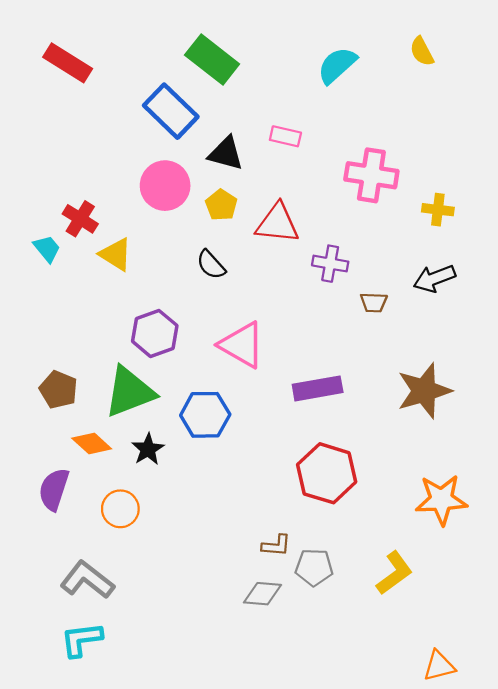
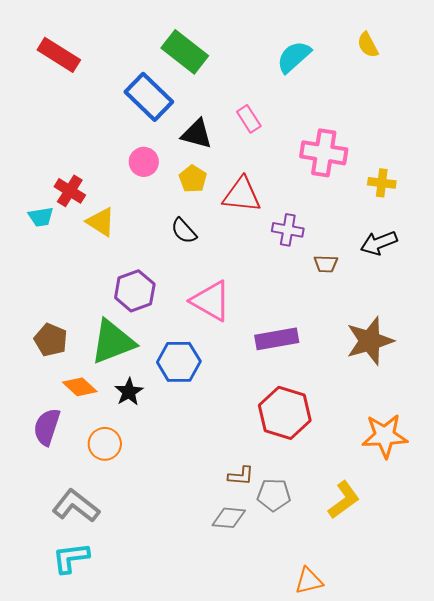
pink rectangle: (285, 136) -> (249, 119), turned 44
pink circle: (165, 186) -> (144, 162), size x0.7
cyan trapezoid: (47, 249) -> (41, 217), turned 120
orange triangle: (439, 666) -> (309, 581), moved

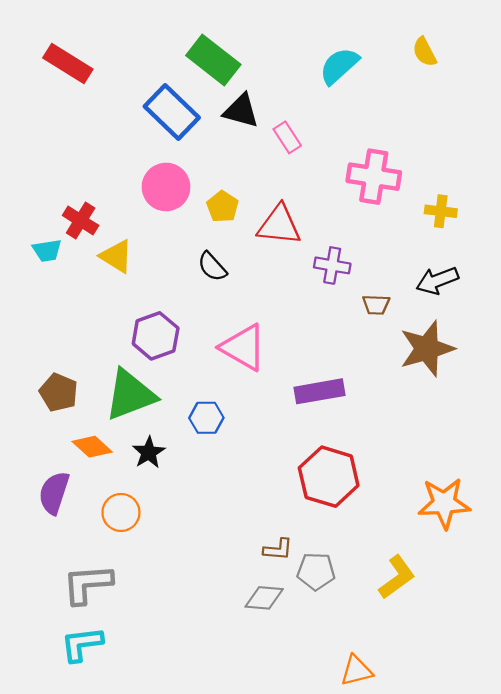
black triangle: (197, 134) -> (241, 111), moved
pink circle: (144, 162) -> (166, 187), size x1.4
brown star: (370, 341) -> (427, 349), moved
blue hexagon: (179, 362) -> (206, 418), size x0.7
gray L-shape: (76, 506) -> (88, 584), turned -42

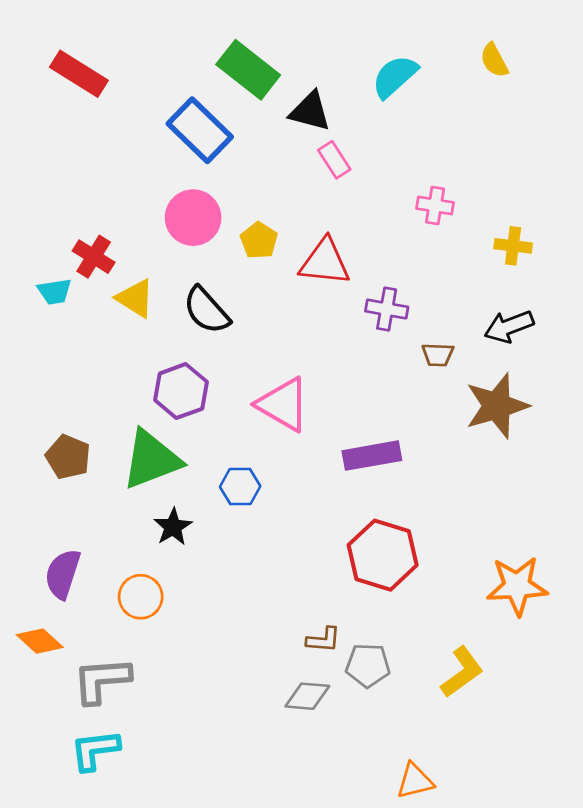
black triangle: (241, 111) -> (310, 111), moved
pink cross: (374, 177) -> (435, 206), size x0.6
black semicircle: (212, 267) -> (207, 310), moved, size x1.4
orange diamond: (92, 447) -> (40, 641), moved

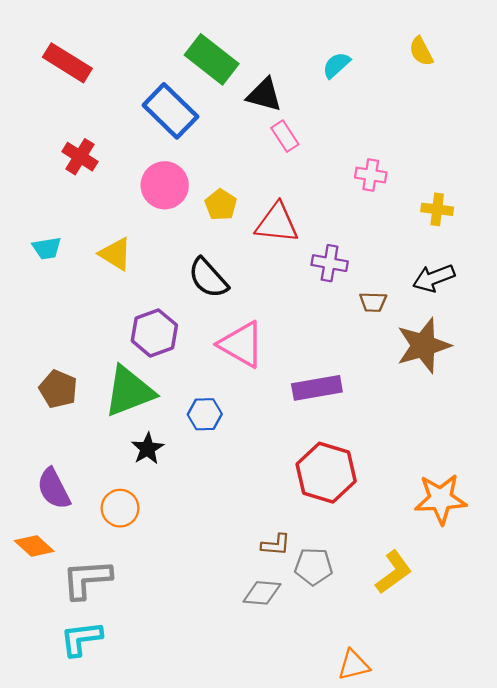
cyan semicircle: (395, 76) -> (336, 65), size x0.7
red cross: (94, 257) -> (80, 157), moved
black semicircle: (207, 310) -> (208, 278), moved
purple semicircle: (63, 574) -> (54, 489), turned -45

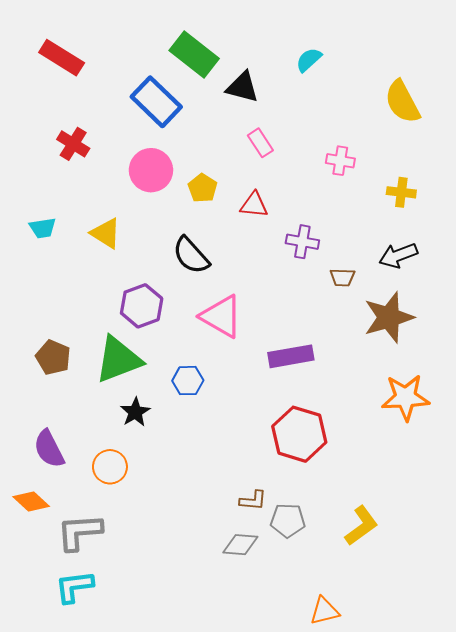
yellow semicircle: (421, 51) -> (402, 102), moved, size x1.6
pink rectangle: (285, 136) -> (260, 143), moved
red triangle: (277, 223) -> (254, 205), size x0.7
orange star: (441, 499) -> (406, 397), moved

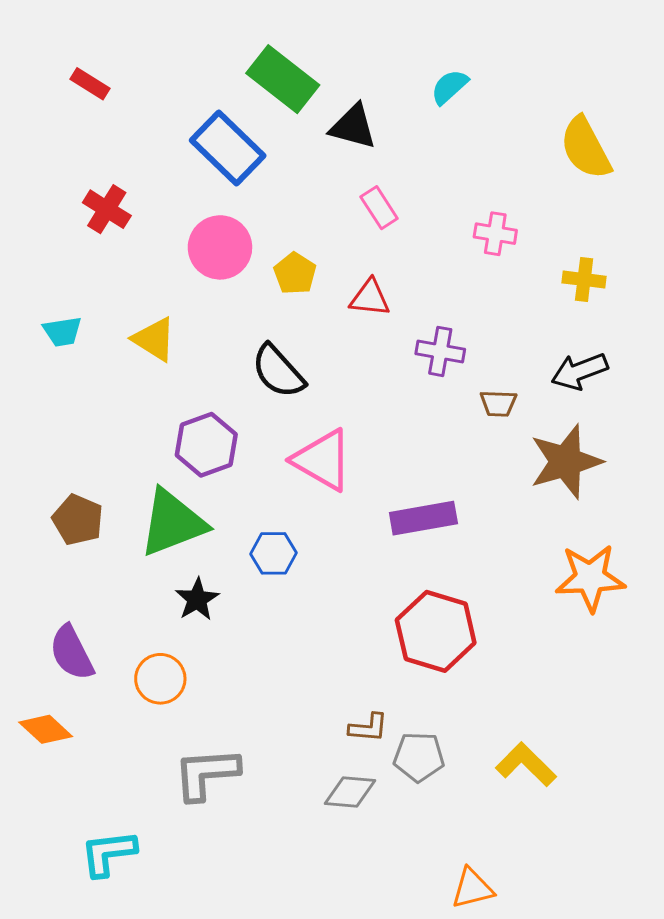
red rectangle: (62, 58) -> (90, 84), size x0.6
yellow L-shape: (361, 526) -> (526, 764), turned -99
gray L-shape: (79, 532) -> (206, 774), moved

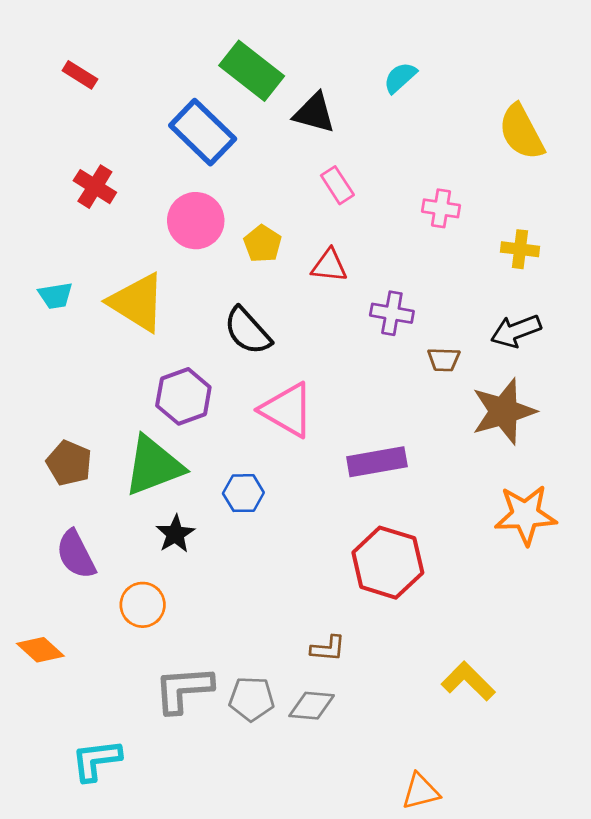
yellow triangle: (154, 339) -> (137, 302), size x1.5
purple semicircle: (72, 653) -> (76, 554), moved
gray pentagon: (419, 757) -> (252, 699), moved

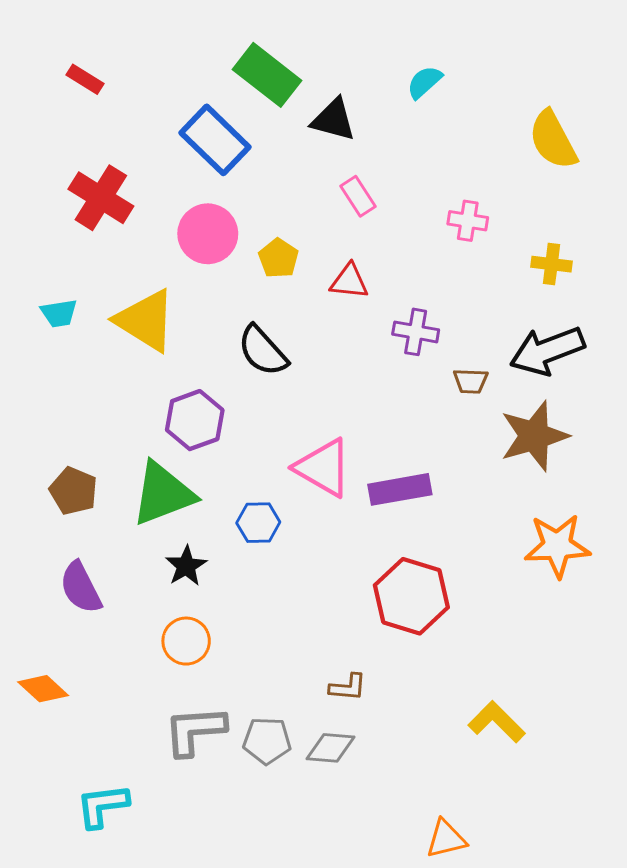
red cross: (95, 187) -> (101, 198), size x1.4
black arrow: (516, 331) -> (547, 351), size x1.4
pink triangle: (287, 410) -> (323, 468), moved
orange circle: (143, 605) -> (186, 641), moved

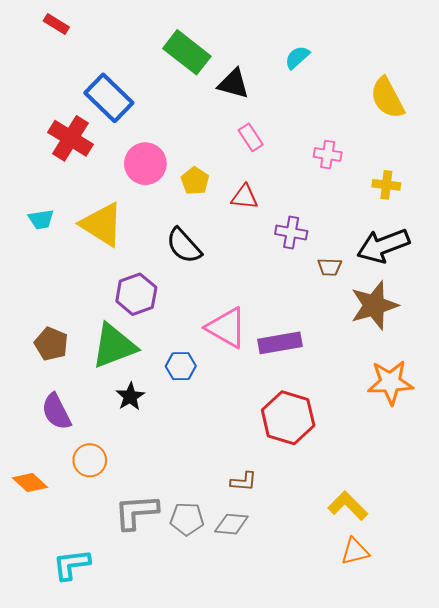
red rectangle: (85, 79) -> (56, 24), moved
blue rectangle: (215, 140) -> (109, 98), moved
orange circle: (186, 641) -> (90, 460), moved
orange triangle: (446, 839) -> (355, 551), moved

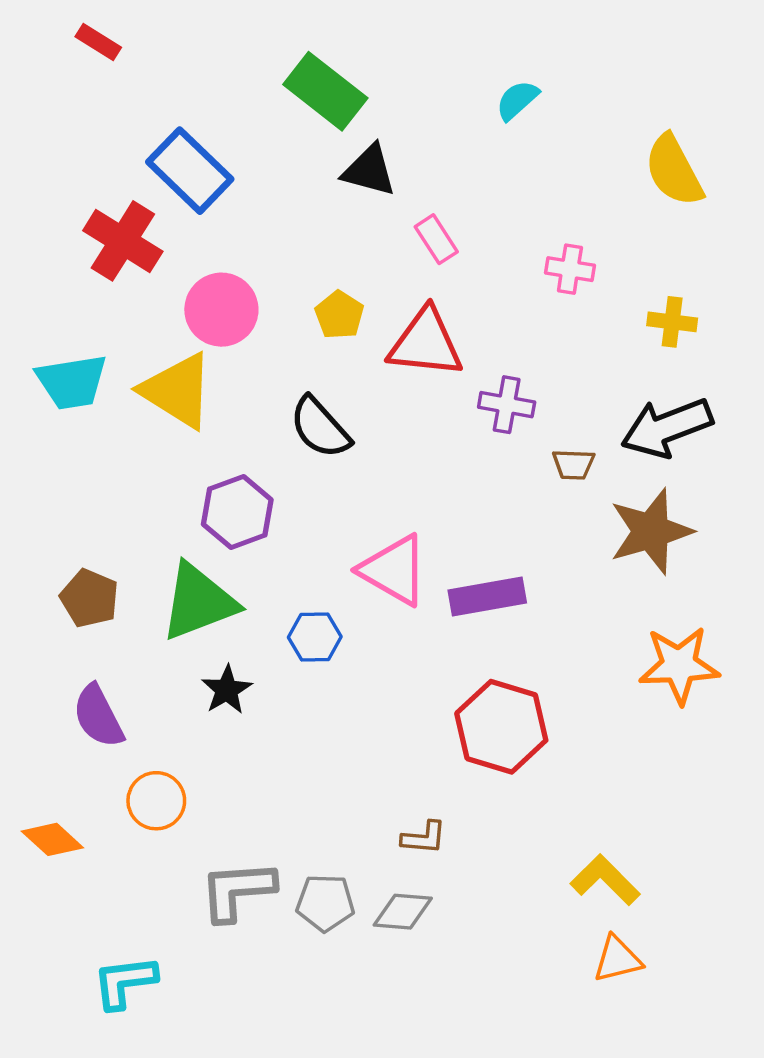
black triangle: (233, 84) -> (369, 171), moved
pink circle: (145, 164) -> (221, 310), moved
red triangle: (245, 197) -> (426, 343), size x1.6
cyan trapezoid: (41, 219) -> (72, 382), size x1.6

